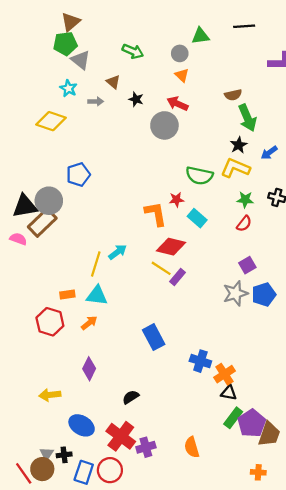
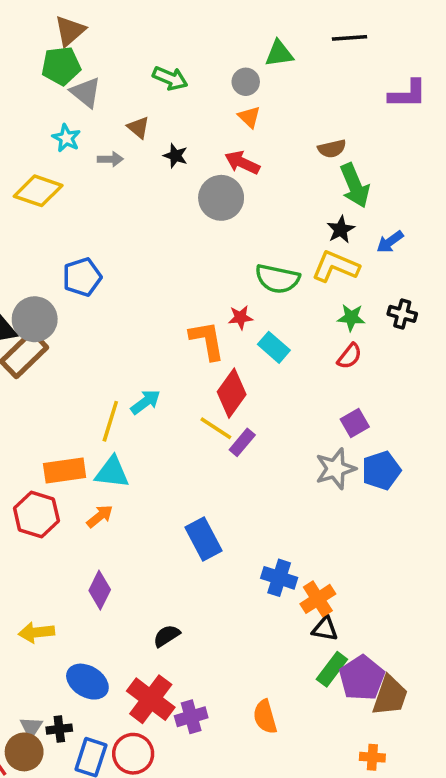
red diamond: (171, 247) -> (232, 393), turned -68
orange rectangle: (67, 295) -> (65, 470), size x1.6

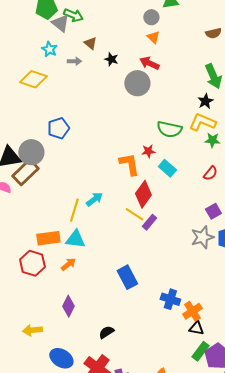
green arrow: (170, 78) -> (73, 15), moved
brown semicircle: (332, 149) -> (213, 33), moved
green star: (351, 317) -> (212, 140), moved

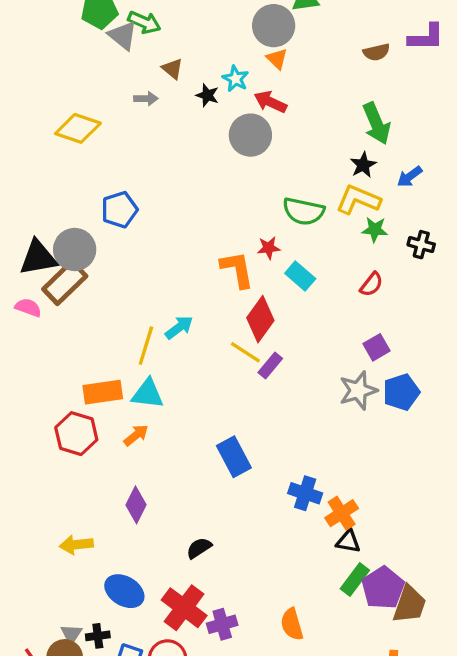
gray circle: (151, 17) -> (274, 26), size x1.6
cyan star: (49, 49) -> (235, 79), moved

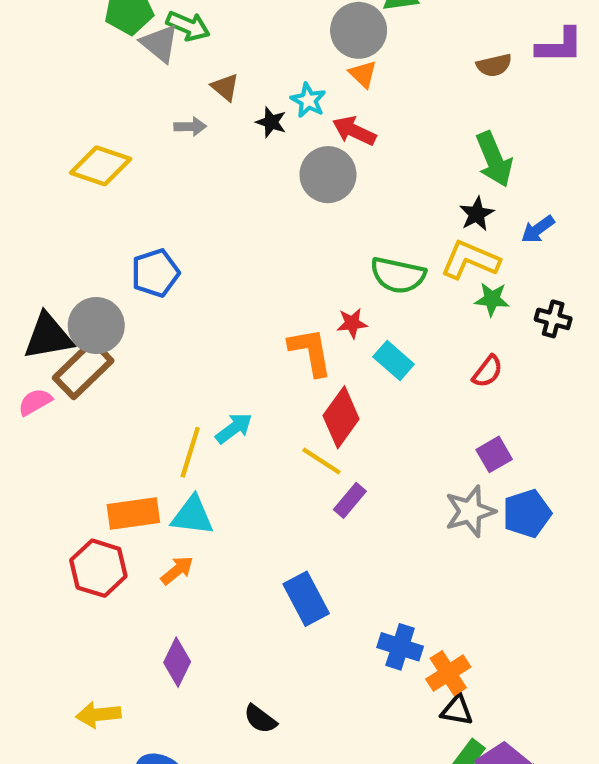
pink semicircle: (28, 308) -> (35, 402), turned -50
purple rectangle: (270, 366) -> (350, 500), moved
black semicircle: (199, 548) -> (260, 719), turned -110

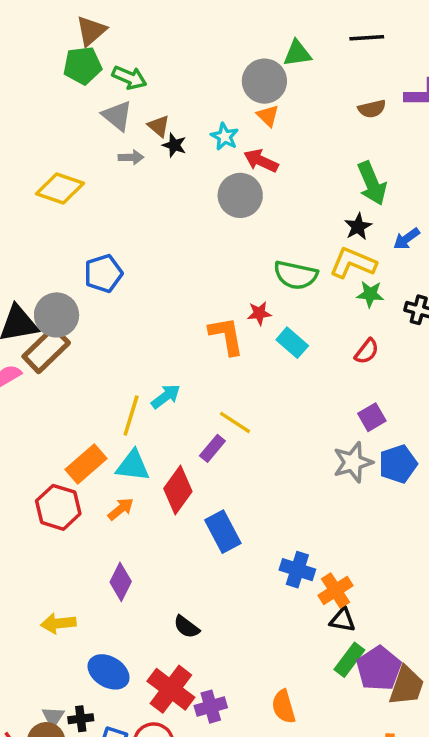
gray triangle: (160, 43) -> (117, 116), moved
black star: (271, 122) -> (174, 145), moved
red diamond: (341, 417) -> (178, 490), moved
purple rectangle: (350, 500) -> (212, 448), moved
orange rectangle: (133, 513) -> (86, 464), turned -33

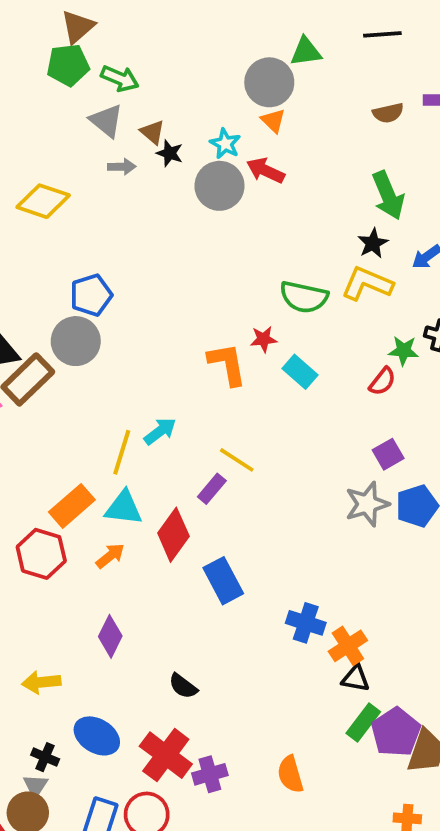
gray circle: (240, 195) -> (219, 186), moved
green star: (370, 294) -> (403, 351), moved
gray circle: (57, 315) -> (76, 341), moved
black cross: (81, 719) -> (45, 757), moved, turned 30

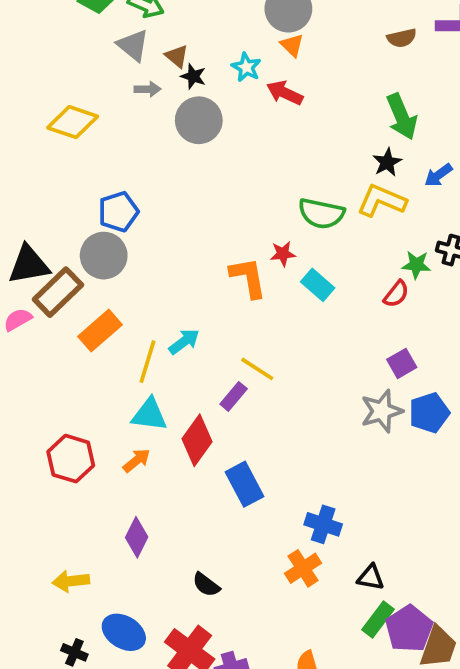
gray circle: (219, 186) -> (199, 120), moved
orange rectangle: (72, 506) -> (100, 331), moved
orange cross: (348, 646) -> (303, 568), moved

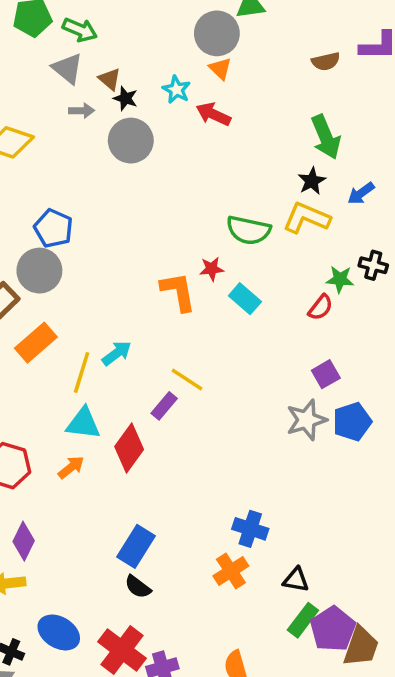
blue pentagon: (118, 212) -> (53, 228), turned -30
blue rectangle: (244, 484) -> (136, 546), moved, turned 60
purple diamond: (137, 537) -> (24, 541), moved

